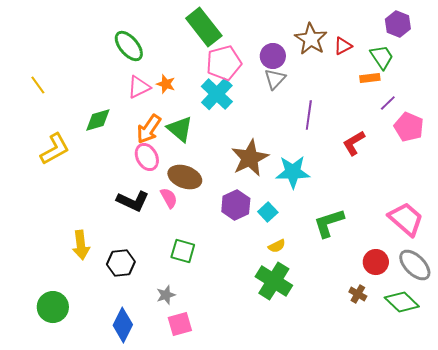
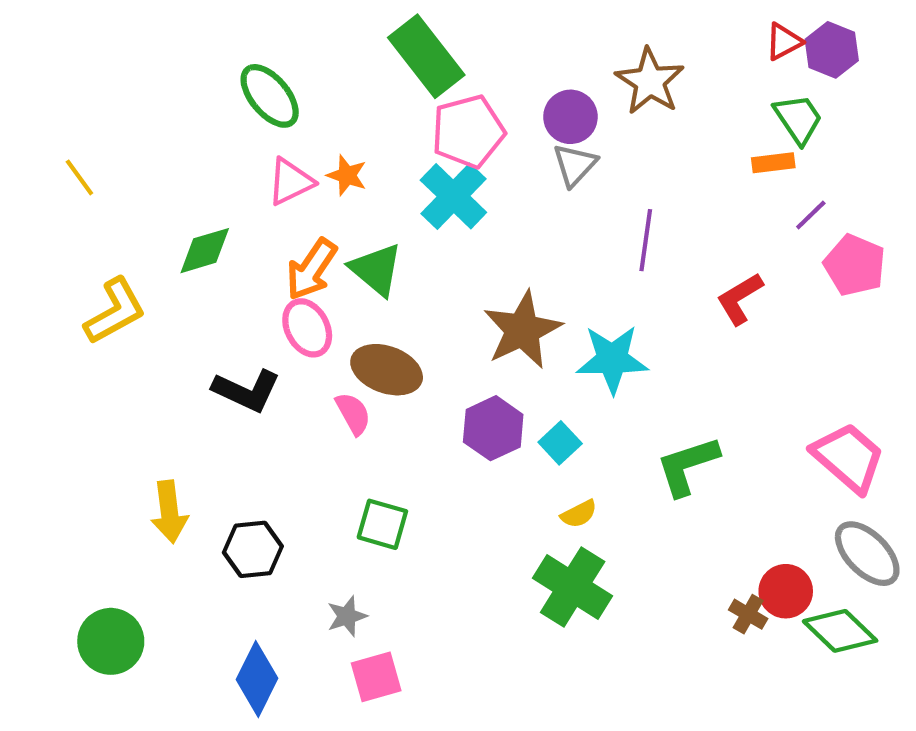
red triangle: (343, 46) -> (784, 42), moved
black L-shape: (133, 201) -> (247, 391), moved
red circle: (376, 262) -> (786, 591), moved

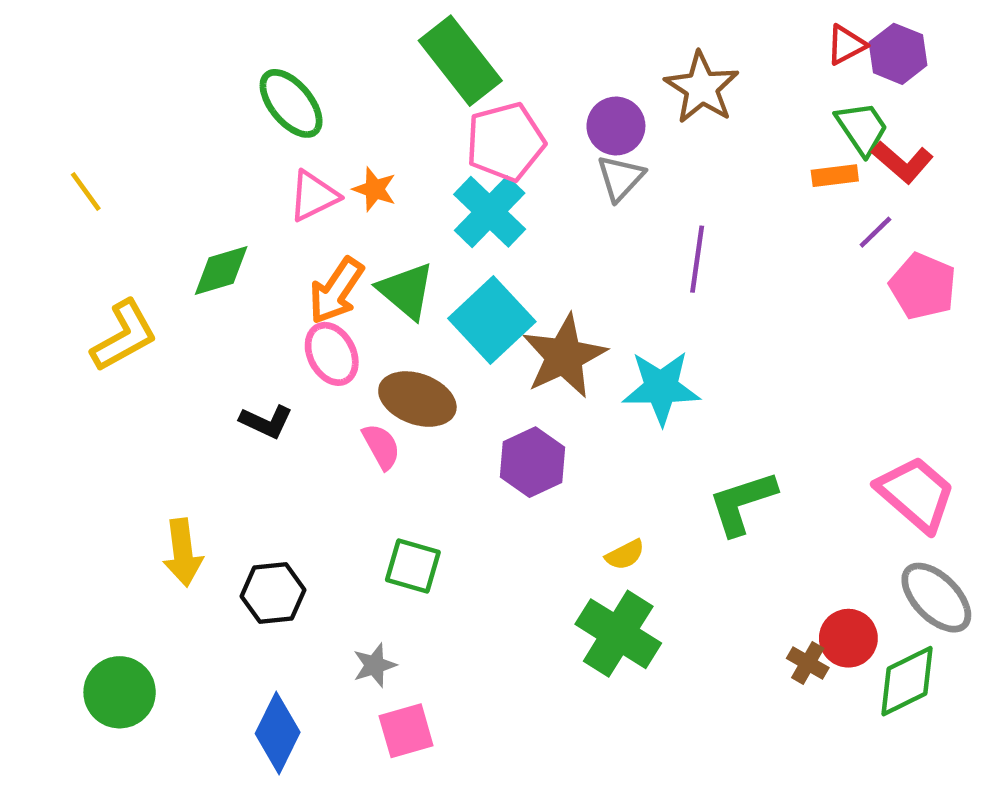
red L-shape: (740, 299) -> (903, 162), moved, turned -108
black L-shape: (247, 391) -> (266, 422), size x0.7
cyan square: (560, 443) -> (492, 320), moved, size x1.8
green diamond: (840, 631) -> (907, 681), turned -70

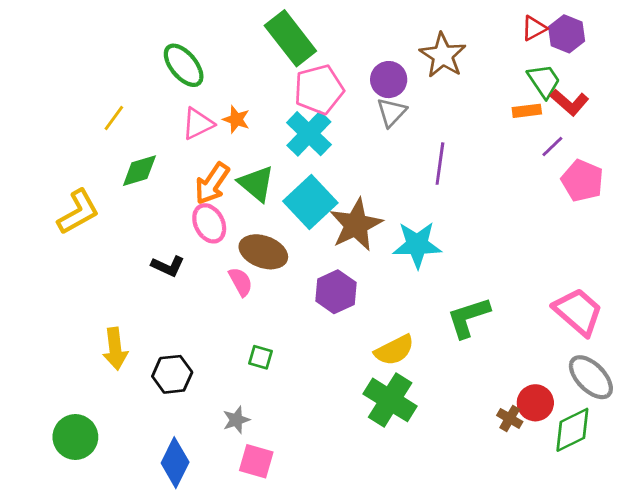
yellow line: (86, 191) -> (114, 118), moved, turned 72
yellow semicircle: (625, 555) -> (394, 350), size x1.6
green square: (413, 566) -> (260, 357), size x0.7
pink square: (406, 731) -> (256, 461), turned 32

